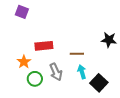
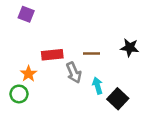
brown line: (77, 54) -> (92, 54), moved
gray arrow: (56, 72) -> (74, 73), moved
green circle: (35, 79) -> (19, 94), moved

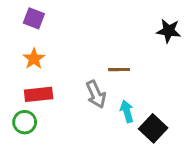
black star: (130, 48) -> (169, 31), moved
red rectangle: (52, 55) -> (39, 94), moved
orange star: (29, 74) -> (34, 59), moved

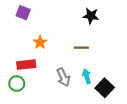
black star: (169, 31) -> (91, 16), moved
orange star: (34, 59) -> (40, 42), moved
gray arrow: (96, 94) -> (63, 77), moved

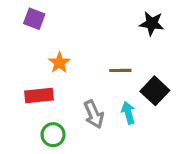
black star: (91, 16) -> (152, 23), moved
green circle: (17, 84) -> (53, 135), moved
black square: (105, 88) -> (155, 91), moved

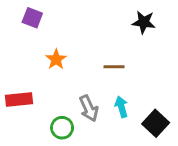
black square: (155, 91) -> (156, 123), moved
red rectangle: (39, 96) -> (19, 99), moved
green circle: (53, 135) -> (62, 128), moved

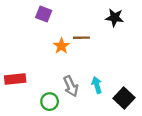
purple square: (32, 18) -> (44, 14), moved
orange star: (56, 59) -> (61, 46), moved
brown line: (114, 67) -> (81, 38), moved

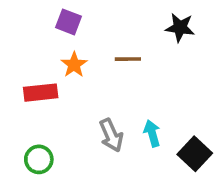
orange star: (61, 46) -> (74, 65), moved
red rectangle: (15, 79) -> (41, 93), moved
green circle: (50, 102) -> (39, 159), moved

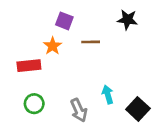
purple square: (69, 22) -> (64, 21), moved
gray arrow: (111, 135) -> (79, 110), moved
green circle: (39, 159) -> (34, 104), moved

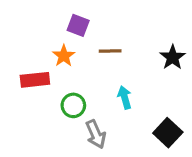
black star: (127, 20) -> (173, 57), moved, turned 30
cyan arrow: (108, 94) -> (125, 97), moved
green circle: (34, 104) -> (73, 105), moved

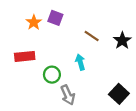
brown line: (110, 51) -> (92, 36), moved, turned 35
orange star: (64, 56) -> (34, 22), moved
cyan arrow: (125, 97) -> (80, 62), moved

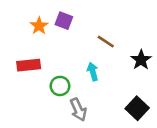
black star: (122, 41) -> (141, 60), moved

